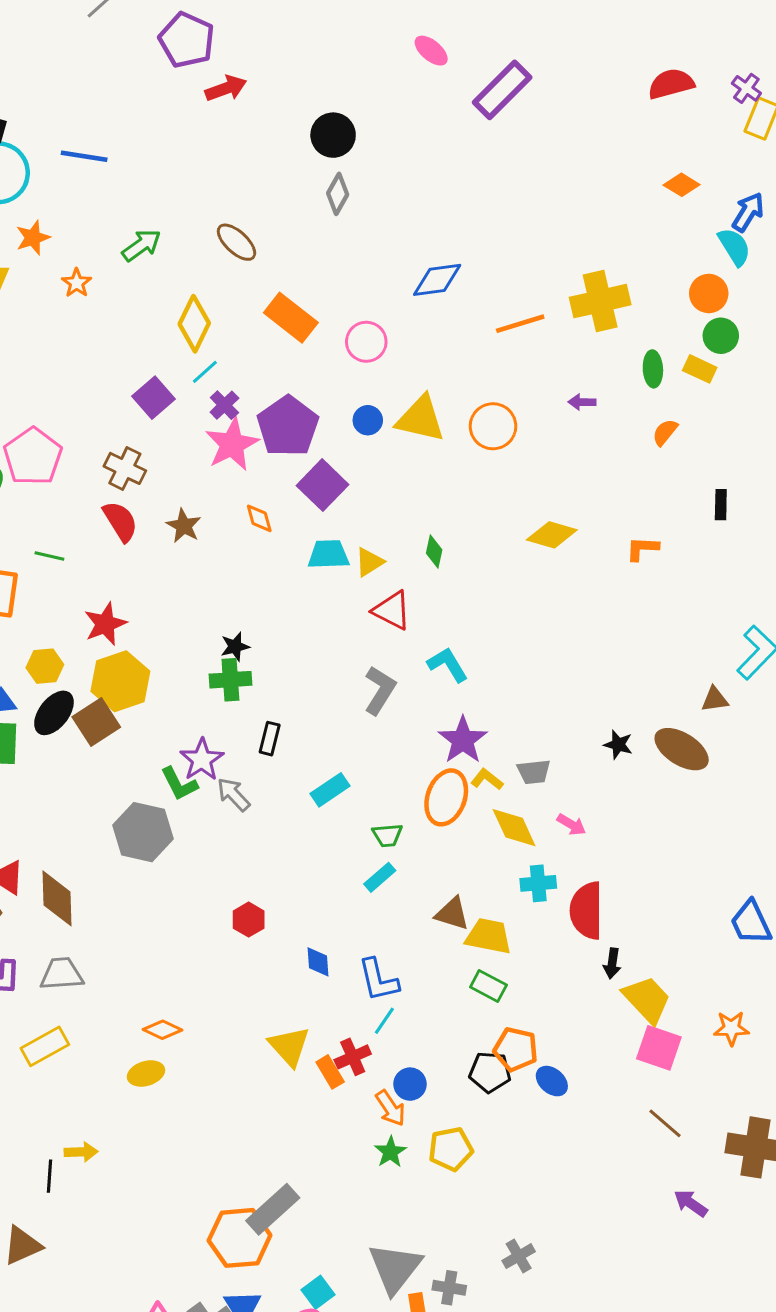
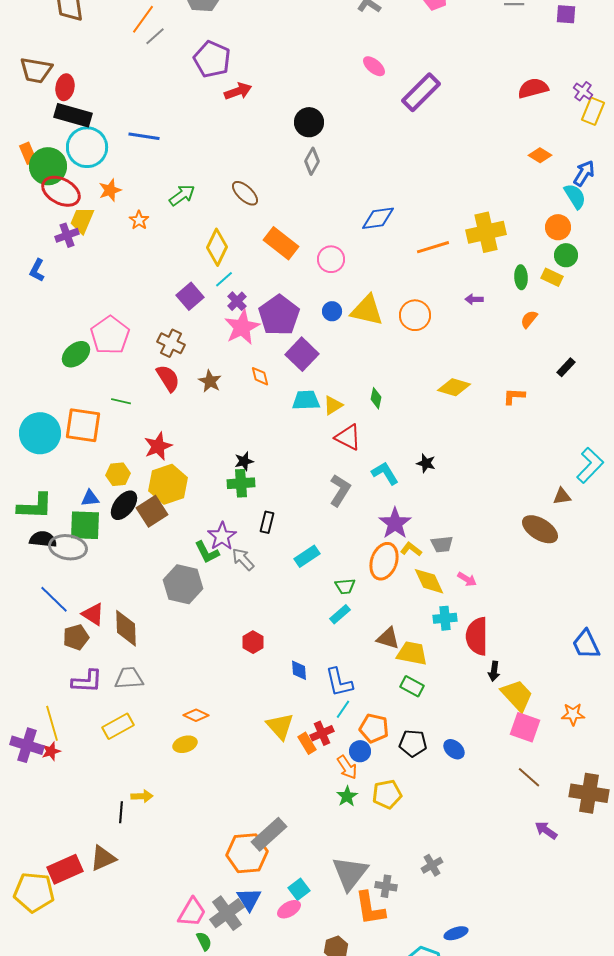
black rectangle: (721, 505) -> (566, 367), turned 42
black star: (618, 745) -> (426, 463), moved
orange pentagon: (516, 1049) -> (374, 728), moved

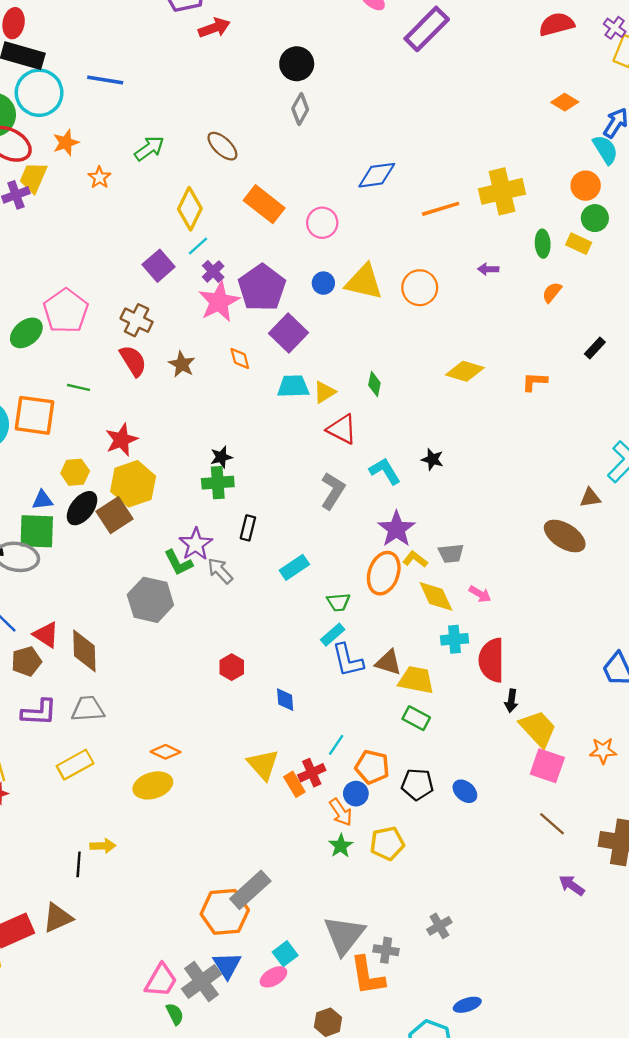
blue L-shape: (339, 682) -> (348, 660), moved
yellow ellipse: (185, 744) -> (153, 785), size x1.4

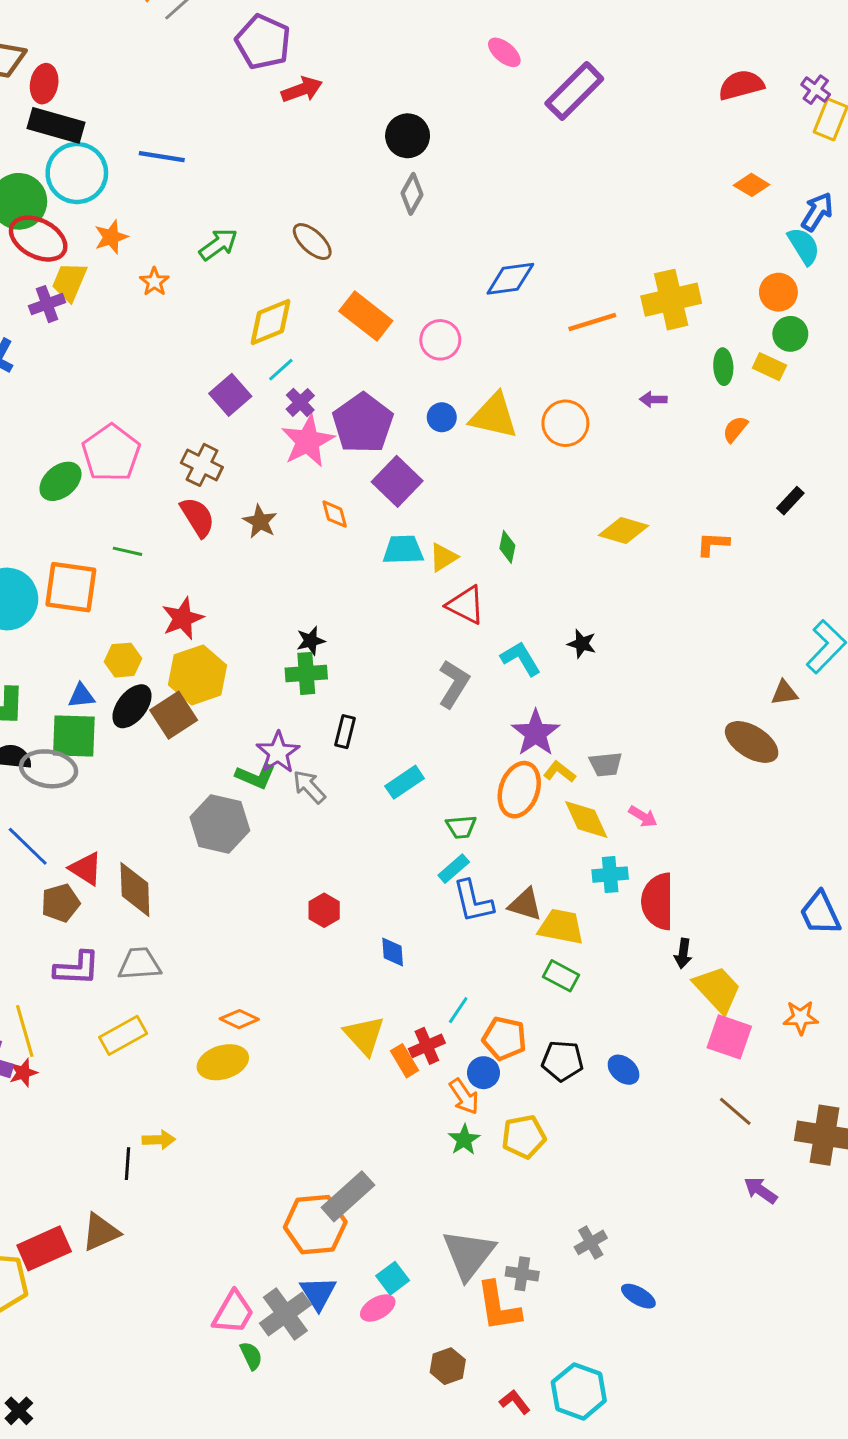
yellow diamond: (190, 209) -> (270, 322), turned 42
green L-shape: (178, 563) -> (256, 776), turned -40
blue ellipse: (467, 1005) -> (638, 1296), moved, turned 48

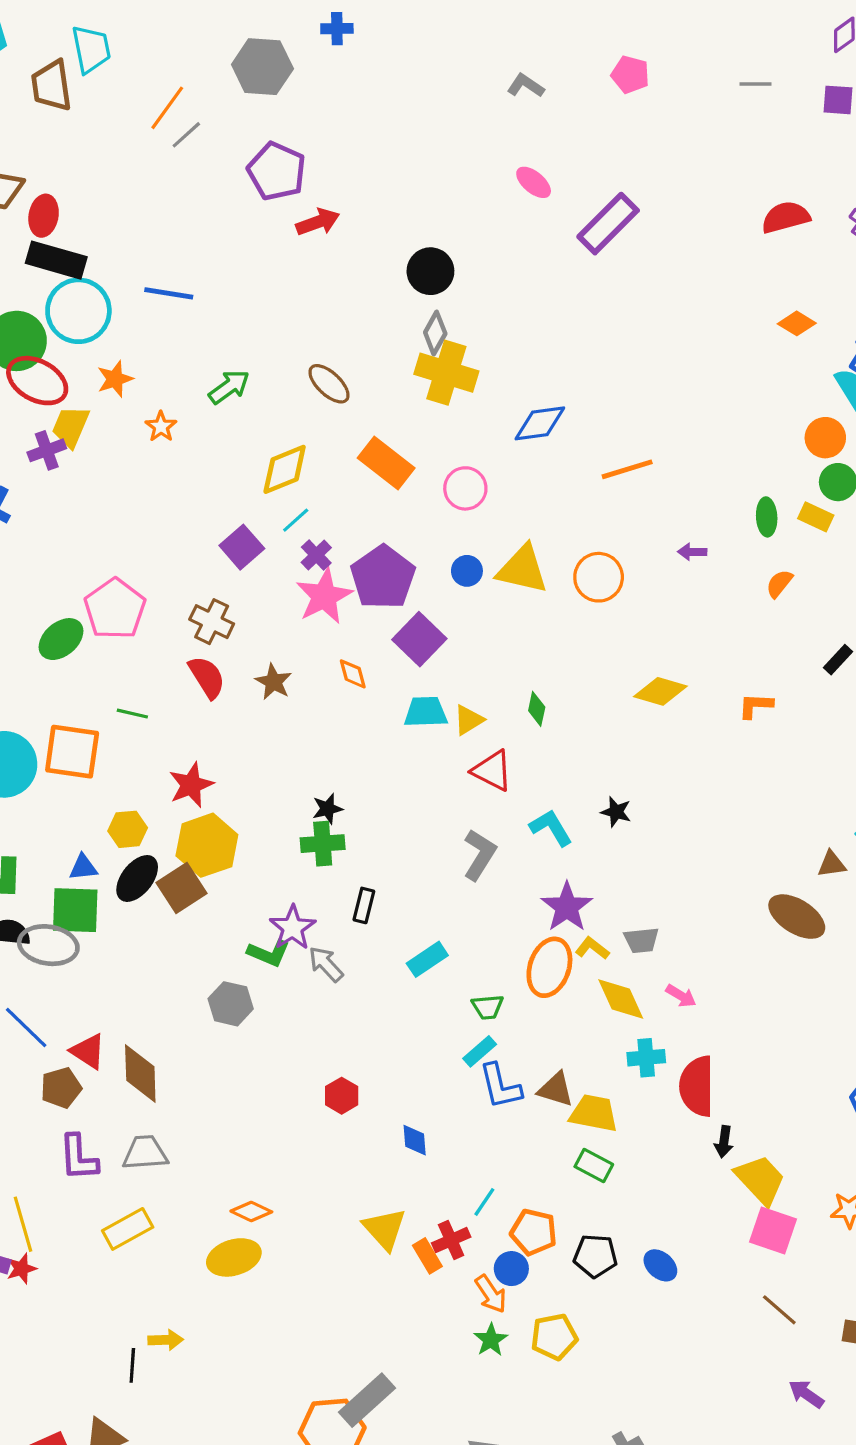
yellow cross: (671, 300) -> (446, 373), moved, turned 30
gray hexagon: (220, 824) -> (231, 1004), size x0.7
purple L-shape: (77, 968) -> (78, 1158), turned 84

